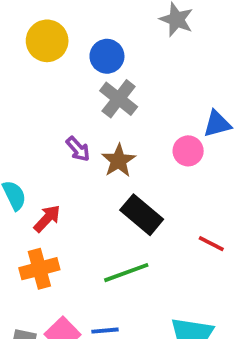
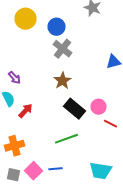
purple arrow: (78, 149) -> (14, 78), moved
pink circle: (188, 151) -> (98, 107), moved
orange cross: (39, 269) -> (14, 146), moved

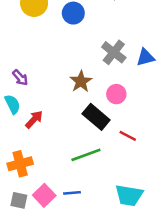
gray cross: (62, 49) -> (114, 52), moved
pink circle: (98, 107) -> (116, 94), moved
red line: (110, 124) -> (128, 136), moved

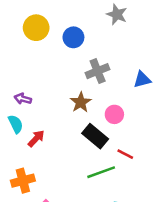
gray cross: (114, 52) -> (98, 71), moved, turned 30
purple arrow: (20, 78) -> (23, 99), turned 147
green line: (86, 155) -> (101, 172), moved

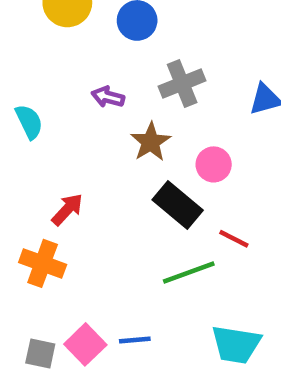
purple arrow: (23, 99) -> (108, 97), moved
cyan semicircle: (16, 124) -> (29, 122), moved
orange cross: (23, 181) -> (43, 263), moved, turned 35

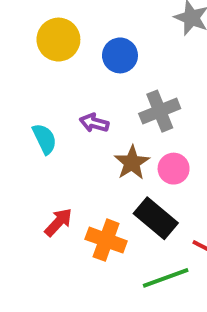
cyan semicircle: (29, 122) -> (45, 139), moved
pink circle: (214, 164) -> (174, 169), moved
orange cross: (43, 263) -> (106, 240), moved

